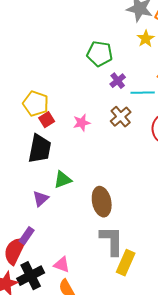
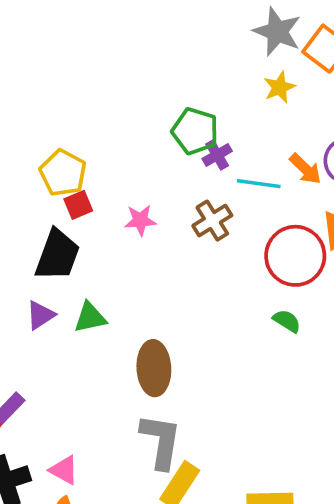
green pentagon: (100, 54) -> (195, 131), moved
purple triangle: (41, 199) -> (40, 315), moved

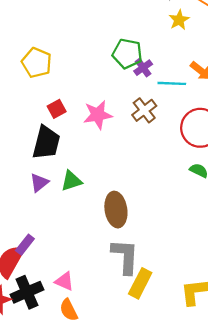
yellow pentagon: (63, 173) -> (37, 63), moved
pink star: (140, 220) -> (98, 115), size x1.4

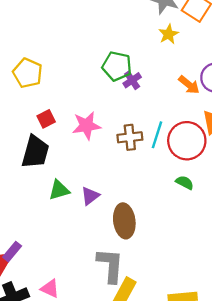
cyan line: (172, 83) -> (157, 135), moved, turned -76
brown cross: (144, 110) -> (130, 137), moved, turned 30
purple triangle: (39, 183) -> (90, 196), moved
brown ellipse: (116, 210) -> (124, 221), moved

